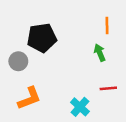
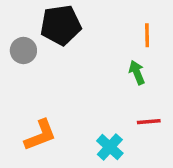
black pentagon: (42, 38) -> (61, 25), moved
gray circle: (18, 61) -> (23, 50), moved

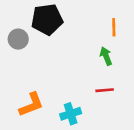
red line: (149, 122) -> (105, 90), moved
cyan cross: (110, 147) -> (71, 114), moved, turned 30

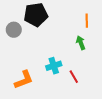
red line: (105, 90) -> (74, 77), moved, turned 64
cyan cross: (71, 114) -> (54, 66), moved

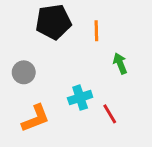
orange line: (87, 21) -> (96, 31), moved
gray circle: (14, 30) -> (24, 72), moved

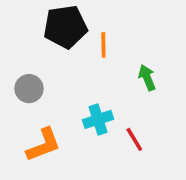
orange line: (96, 31) -> (103, 45), moved

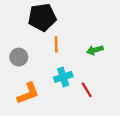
orange line: (103, 45) -> (56, 44), moved
green arrow: (147, 78) -> (95, 50), turned -84

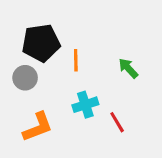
black pentagon: (42, 17) -> (41, 43), moved
green arrow: (95, 50) -> (128, 68), turned 63

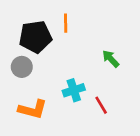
orange line: (76, 60) -> (66, 23), moved
orange L-shape: (38, 127) -> (33, 109), turned 36

